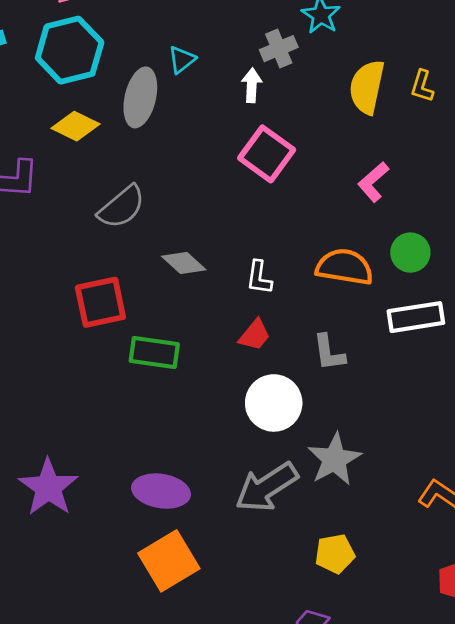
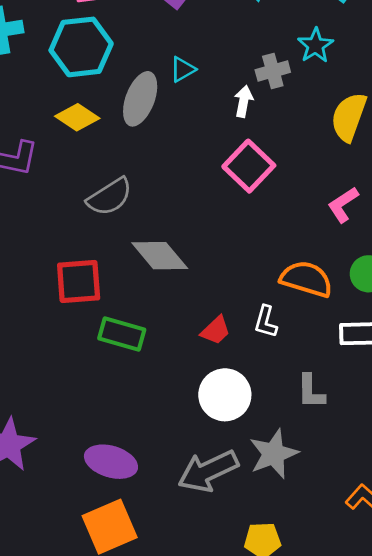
gray diamond: (184, 263) -> (160, 256), size x1.4
white L-shape: (259, 277) -> (266, 322), moved
gray L-shape: (329, 353) -> (311, 391), moved

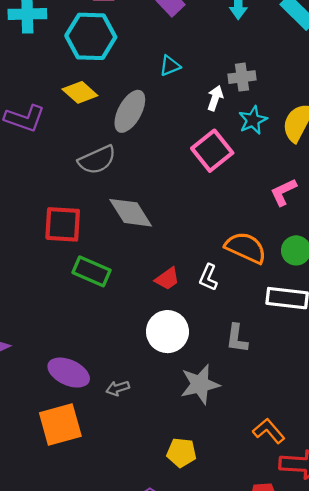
cyan star: (315, 45) -> (253, 120), moved
gray ellipse: (140, 99) -> (130, 111), moved
gray arrow: (208, 471) -> (118, 388), moved, size x0.5

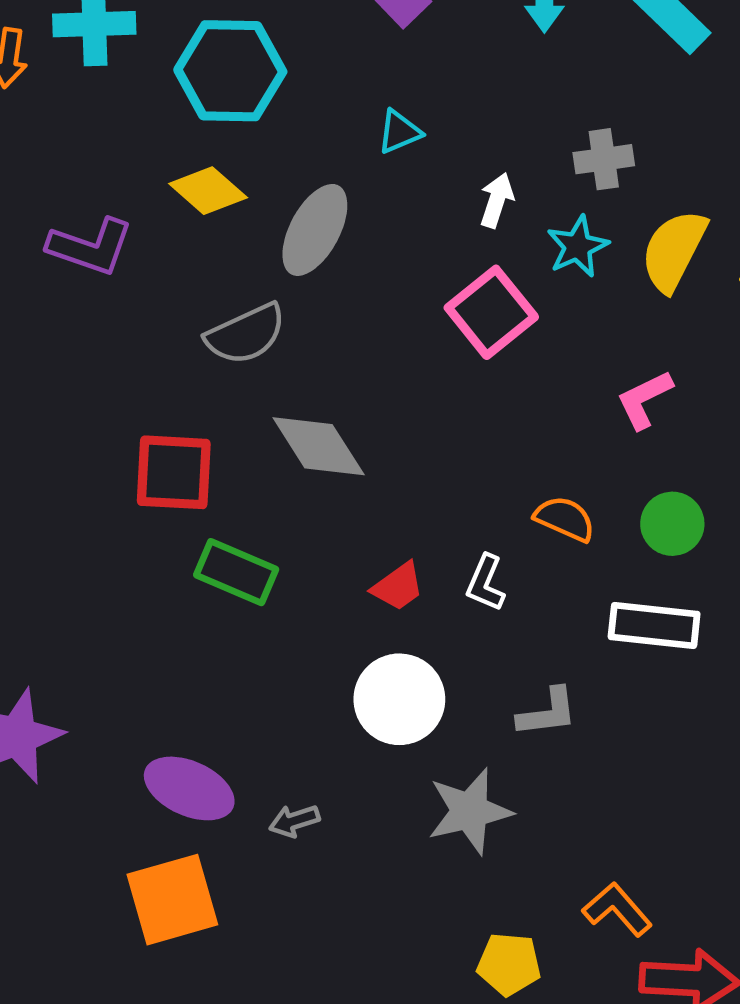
gray cross: (242, 77) -> (604, 159), moved
orange semicircle: (246, 248) -> (565, 519), size x0.7
gray L-shape: (237, 338) -> (547, 712), turned -104
yellow pentagon: (181, 453) -> (509, 964), moved

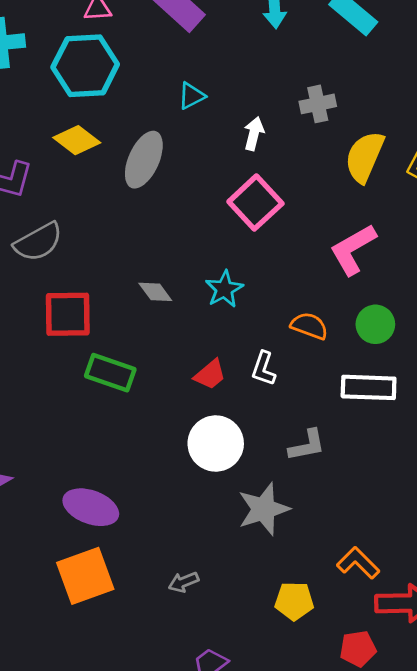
cyan star: (578, 246) -> (224, 289), moved
gray semicircle: (246, 334) -> (38, 242), moved
pink L-shape: (644, 399) -> (353, 249), size x1.4
gray diamond: (319, 446) -> (155, 292), size x0.6
gray arrow: (294, 821) -> (184, 582), moved

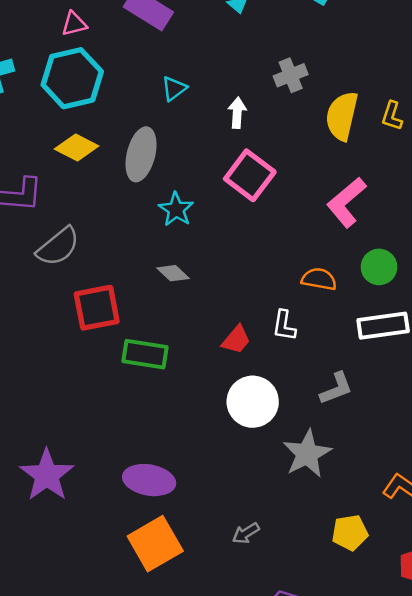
cyan star: (224, 289) -> (176, 209), moved

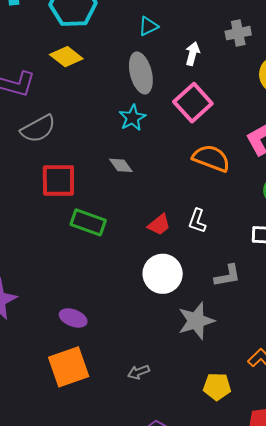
gray ellipse: (141, 154) -> (141, 73), moved, turned -39
orange semicircle: (319, 279) -> (211, 158), moved, size x1.4
purple ellipse: (149, 480) -> (73, 318), size x0.7

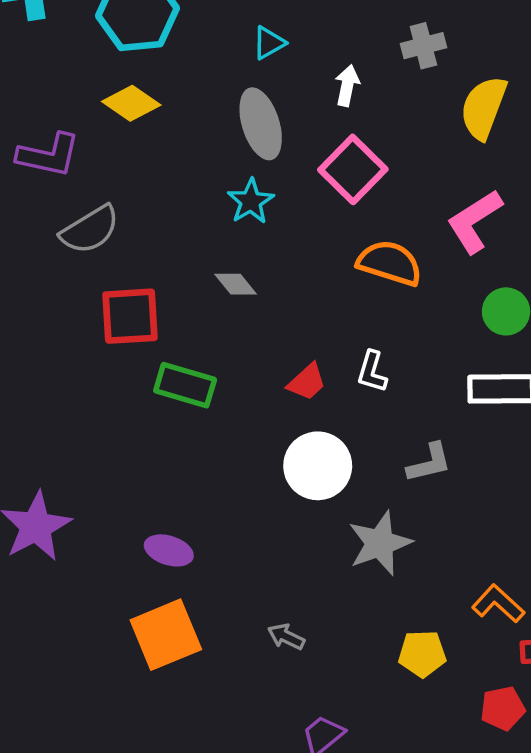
gray arrow: (138, 372) -> (286, 637), turned 50

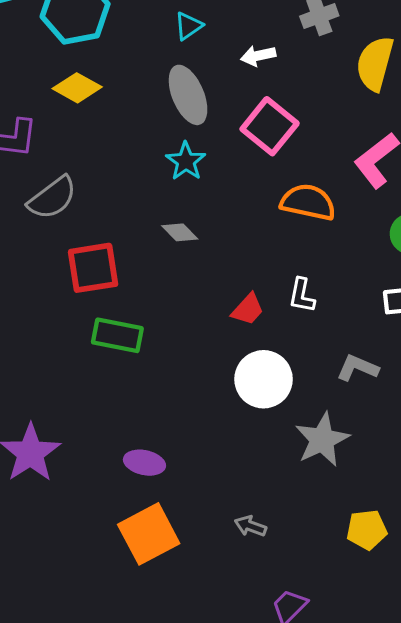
white arrow: (347, 85) -> (258, 56), turned -108
green rectangle: (185, 385) -> (117, 335), moved
gray L-shape: (429, 463) -> (357, 368), turned -138

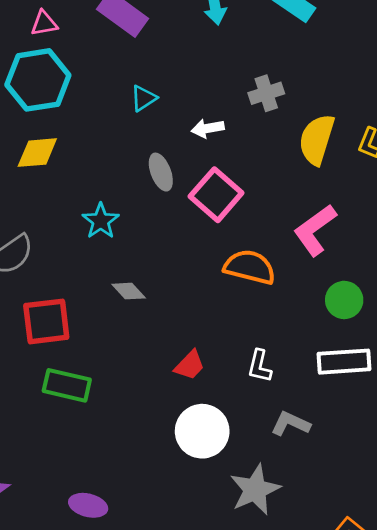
yellow diamond: (77, 88) -> (37, 153), turned -36
gray ellipse: (188, 95) -> (161, 172), moved, size x0.7
cyan star: (186, 161) -> (101, 221), moved
white L-shape: (302, 295) -> (260, 366), moved

